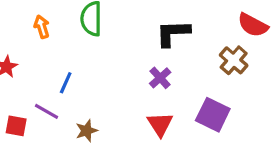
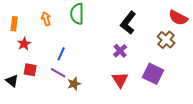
black L-shape: (173, 33) -> (128, 23), turned -50
purple line: (46, 111) -> (58, 73), moved
red square: (16, 126) -> (30, 70), moved

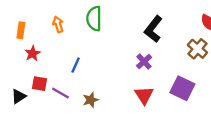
purple line: (58, 73) -> (60, 93), moved
black triangle: (12, 81) -> (19, 96), turned 48

